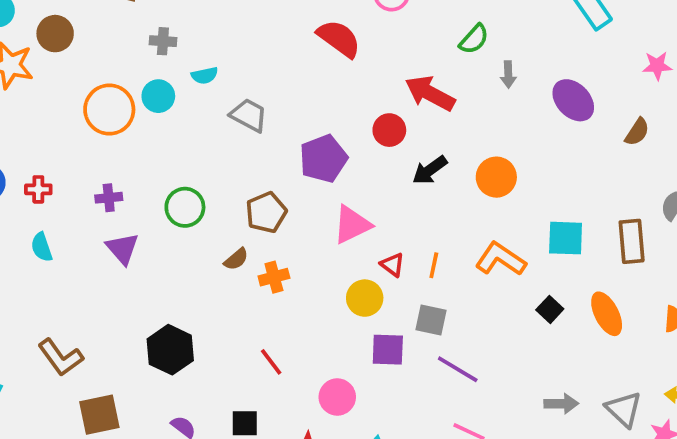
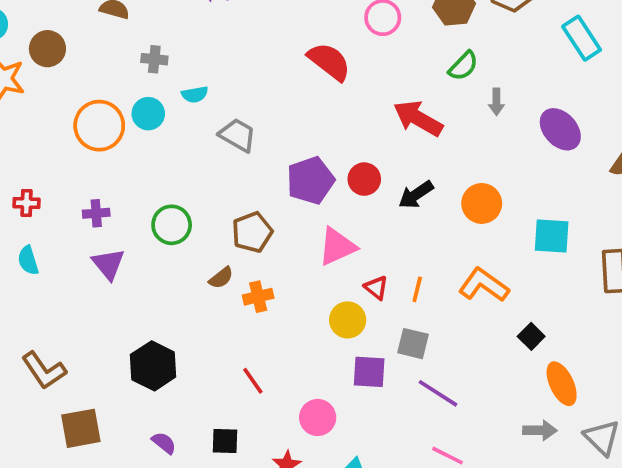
red circle: (389, 130) -> (364, 179), moved
cyan square: (566, 238) -> (552, 236), moved
orange ellipse: (607, 314) -> (562, 384), moved

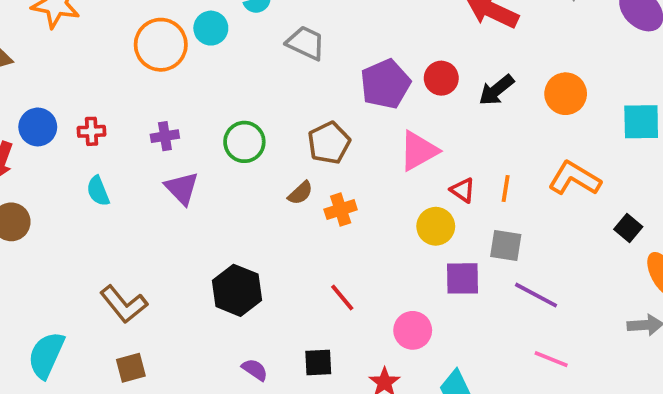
brown square: (81, 428) -> (131, 368), moved, size x0.7

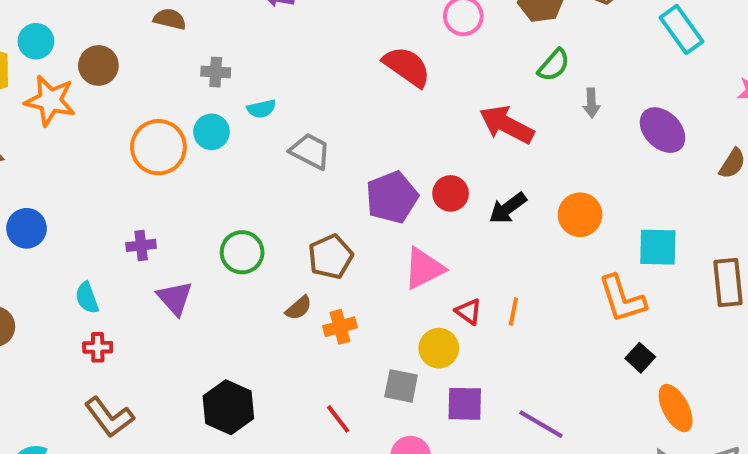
red cross: (92, 131) -> (98, 347), moved
purple cross: (165, 136) -> (141, 245), moved
orange L-shape: (575, 178) -> (622, 299), moved, turned -141
gray square: (506, 245) -> (401, 386), moved

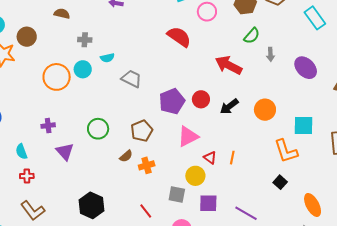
black square: (640, 358) -> (280, 182), moved

